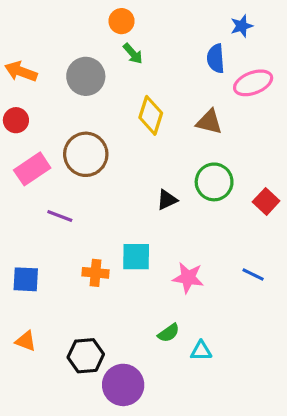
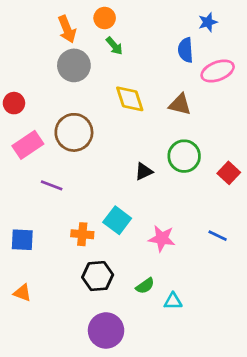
orange arrow: (21, 71) -> (67, 29), moved, turned -132
yellow diamond: (151, 115) -> (130, 99), turned -36
cyan square: (136, 257) -> (117, 220), turned 36
black hexagon: (86, 356) -> (98, 276), moved

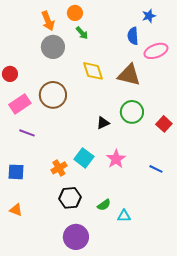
brown triangle: (180, 104) -> (129, 75), size x1.4
purple line: (52, 185) -> (27, 133), moved
orange cross: (82, 234) -> (59, 168), turned -35
pink star: (162, 238) -> (116, 159), moved, turned 30

